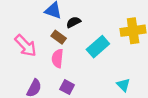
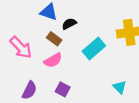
pink semicircle: (58, 58) -> (53, 60), turned -126

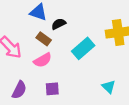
purple square: (63, 89) -> (52, 89), turned -32

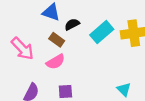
cyan rectangle: (83, 48) -> (102, 32), moved

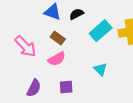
black semicircle: (72, 24) -> (77, 14), moved
cyan triangle: (124, 89) -> (101, 69), moved

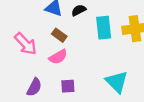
cyan rectangle: (101, 31) -> (104, 28), turned -55
cyan triangle: (101, 69) -> (117, 82), moved, size x1.6

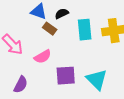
brown rectangle: (59, 35) -> (50, 29), moved
purple square: (68, 86) -> (66, 76), moved, size x1.5

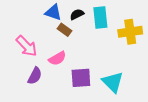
cyan rectangle: (85, 30) -> (100, 17), moved
purple semicircle: (21, 85) -> (35, 76), moved

